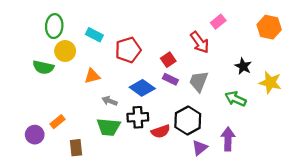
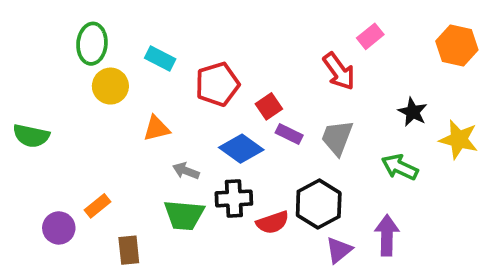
red square: (168, 60) -> (269, 106), moved
green semicircle: (43, 67) -> (31, 136), moved

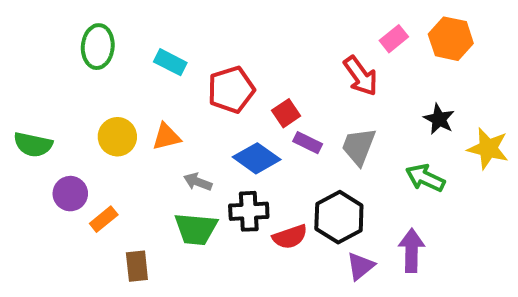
orange hexagon: (457, 46) -> (451, 39), moved
yellow circle: (110, 86) -> (117, 137), moved
purple circle: (59, 228) -> (70, 194), moved

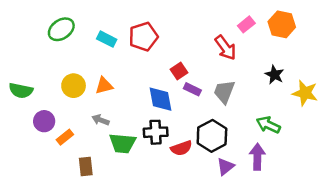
green ellipse: (98, 47) -> (61, 29), turned 50
red pentagon: (231, 90) -> (143, 37), moved
blue diamond: (257, 158) -> (161, 99), turned 44
green arrow: (425, 178) -> (268, 125), moved
gray arrow: (198, 182) -> (100, 120), moved

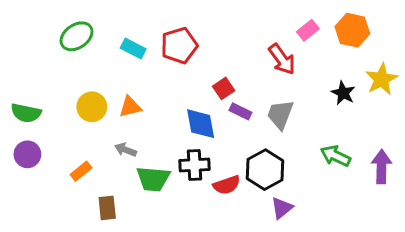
yellow star: (305, 93) -> (381, 79), moved, turned 30
purple circle: (44, 121) -> (27, 154), moved
purple arrow: (257, 157) -> (381, 167), moved

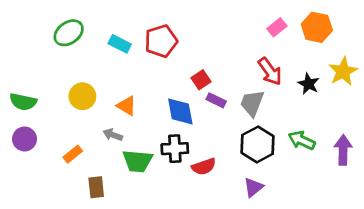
red arrow: (282, 59) -> (270, 71), moved
orange triangle: (130, 107) -> (127, 106), moved, turned 45
black hexagon: (265, 170) -> (258, 144), moved

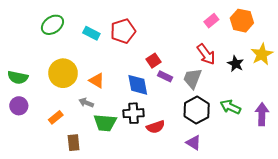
yellow circle: (82, 96) -> (63, 73), size x1.4
purple triangle: (253, 187) -> (193, 143), turned -49

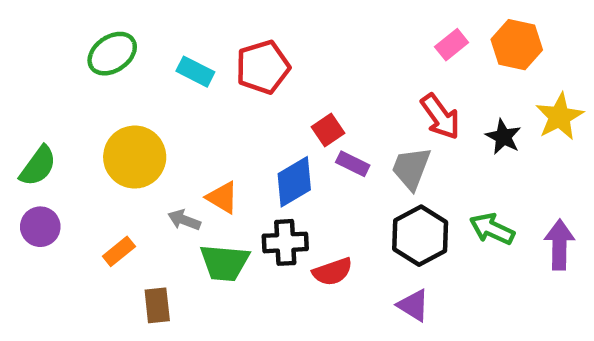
green semicircle: (18, 77) -> (38, 166), turned -66
orange triangle: (97, 81) -> (222, 197), moved
blue diamond: (138, 85) -> (294, 182), turned 70

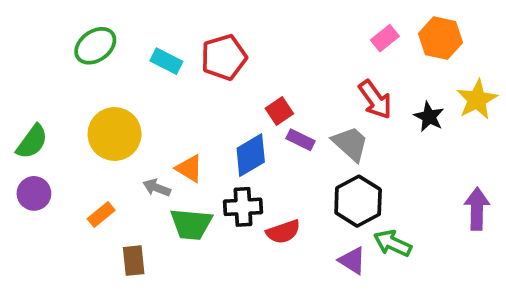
gray trapezoid: (411, 168) -> (350, 144), turned 111
green arrow: (492, 229) -> (393, 243), moved

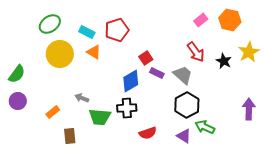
yellow circle: (115, 134) -> (60, 54), moved
orange triangle: (189, 169) -> (94, 52), moved
red semicircle: (283, 232) -> (148, 133), moved

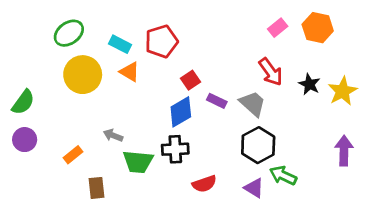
yellow star: (249, 52) -> (343, 91), moved
red square: (146, 58) -> (190, 80), moved

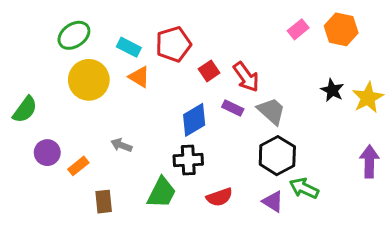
red arrow: (271, 72) -> (246, 77), moved
red square: (190, 80) -> (209, 71), moved
purple circle: (25, 140) -> (47, 153), moved
green trapezoid: (138, 162) -> (162, 193), moved, turned -68

